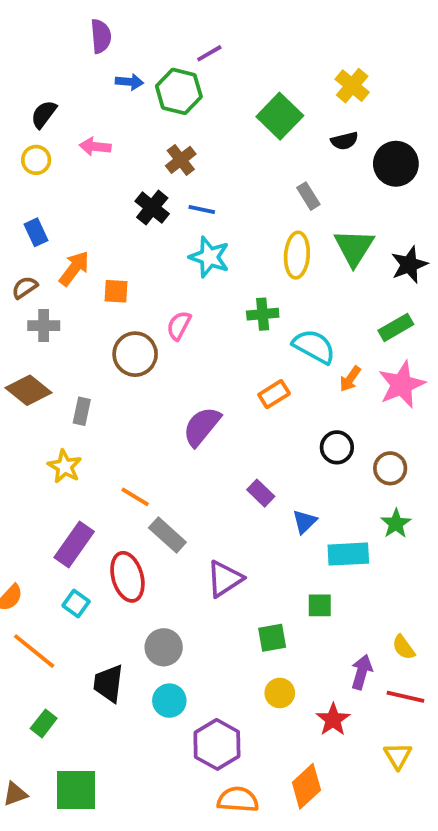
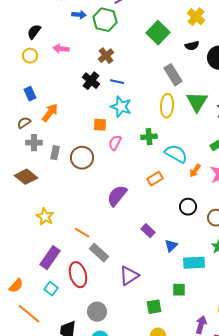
gray rectangle: (308, 196) -> (173, 75), size x1.5
orange square: (116, 291) -> (100, 125), moved
pink semicircle: (179, 326) -> (115, 143), moved
gray rectangle: (82, 411) -> (55, 153), moved

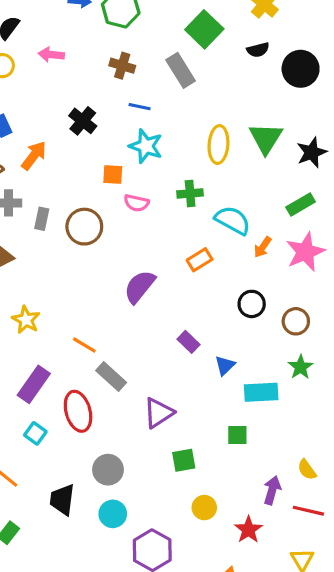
brown cross: (106, 56) -> (122, 66), turned -35
gray rectangle: (173, 75) -> (181, 70), moved
black cross: (91, 81) -> (83, 121), moved
pink semicircle: (115, 143) -> (136, 203), turned -105
green square: (154, 307) -> (184, 460), moved

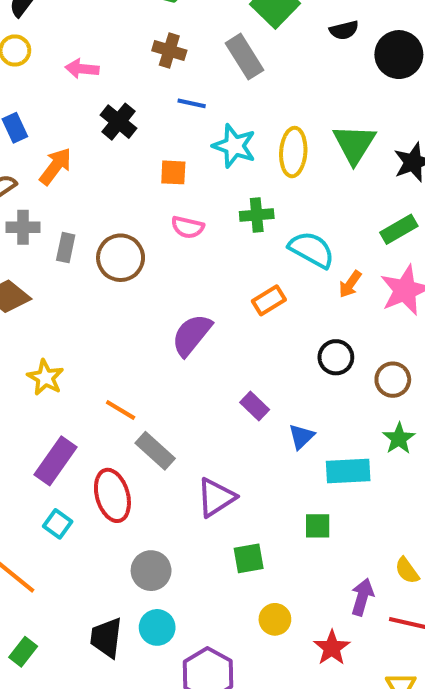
pink arrow: (51, 55) -> (82, 69), moved
cyan star: (146, 146) -> (234, 146), moved
orange square: (113, 175) -> (173, 172), moved
black trapezoid: (62, 500) -> (106, 638), moved

